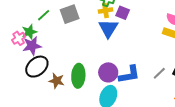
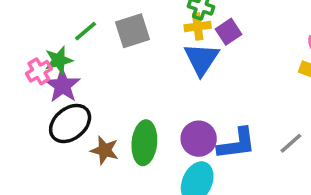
purple square: (123, 13) -> (228, 32), turned 32
purple star: (32, 46) -> (63, 86), turned -30

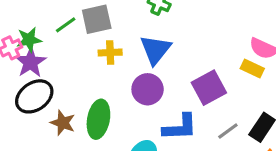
yellow cross: (198, 27) -> (110, 53), moved
green line: (86, 31) -> (66, 25), moved
purple square: (228, 32) -> (209, 88), moved, size x1.5
purple circle: (199, 139) -> (148, 89), moved

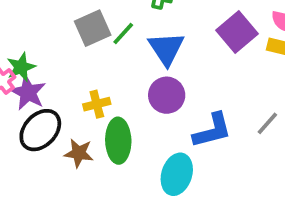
green line: (66, 25) -> (123, 33), moved
yellow cross: (110, 53) -> (97, 104), moved
purple square: (209, 88) -> (237, 32), moved

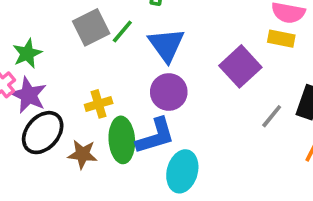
purple square: (237, 32) -> (240, 66), moved
green star: (21, 67) -> (27, 53), moved
blue L-shape: (212, 130) -> (155, 136), moved

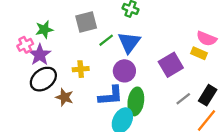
green line: (122, 32) -> (106, 40), moved
green ellipse: (122, 140) -> (136, 101), moved

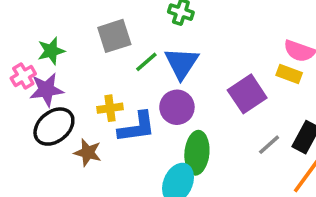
purple star: (40, 55) -> (46, 90), turned 30
blue L-shape: (111, 96) -> (137, 127), moved

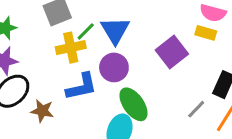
yellow cross: (110, 108) -> (71, 48), moved, size x1.4
gray line: (269, 145) -> (196, 109), moved
green ellipse: (197, 153) -> (134, 104), turned -36

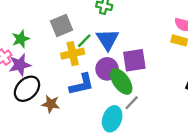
purple square: (172, 52) -> (134, 60), moved, turned 30
green ellipse: (134, 104) -> (121, 82), moved
gray line: (196, 109) -> (132, 103), moved

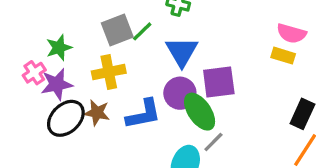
green line: (84, 41) -> (142, 31), moved
yellow cross: (73, 54) -> (109, 72), moved
brown star: (51, 104) -> (97, 113), moved

